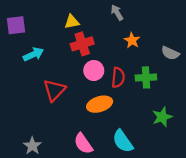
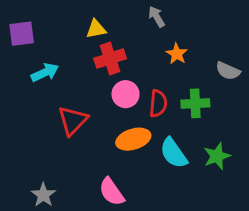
cyan semicircle: (123, 141) -> (174, 153), moved

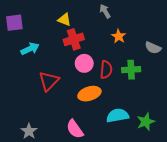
yellow triangle: (96, 29) -> (64, 20), turned 32
cyan semicircle: (174, 153) -> (118, 115), moved, turned 115
green star: (217, 156) -> (146, 122), moved

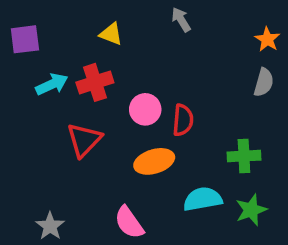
orange star: (119, 36) -> (267, 39), moved
red cross: (74, 39) -> (95, 82), moved
gray semicircle: (153, 48) -> (264, 82), turned -98
green cross: (131, 70) -> (244, 156), moved

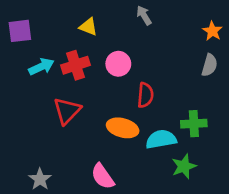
pink circle: (145, 109) -> (118, 64), moved
orange ellipse: (154, 161) -> (123, 128), turned 32
cyan semicircle: (203, 199) -> (161, 139), moved
green star: (251, 210) -> (184, 166), moved

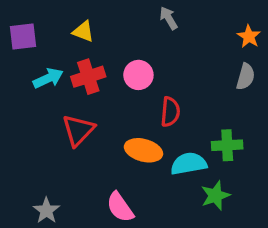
yellow triangle: (88, 27) -> (83, 31), moved

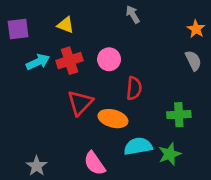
gray semicircle: (246, 77) -> (193, 61), turned -42
red triangle: (78, 130) -> (80, 103), moved
cyan semicircle: (189, 164) -> (138, 146), moved

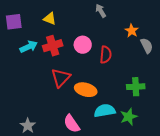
orange star: (196, 29) -> (132, 31), moved
red semicircle: (134, 88) -> (106, 55), moved

